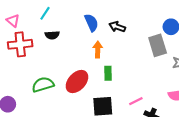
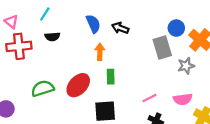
pink line: (136, 101) -> (149, 98), moved

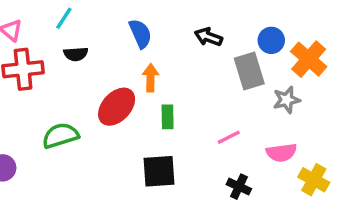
black arrow: (120, 28) -> (208, 37), moved
red ellipse: (78, 85) -> (117, 107), moved
pink line: (149, 98) -> (229, 137), moved

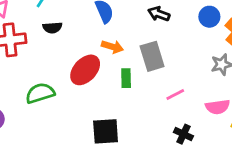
gray rectangle: (249, 71) -> (152, 56), moved
orange arrow: (151, 78) -> (112, 47), turned 105
black square: (159, 171) -> (106, 131), moved

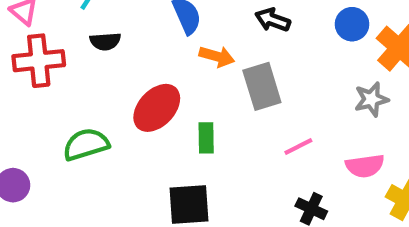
orange arrow: (112, 47) -> (217, 56), moved
green rectangle: (126, 78) -> (206, 138), moved

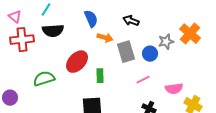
blue circle: (352, 24) -> (150, 54), moved
black semicircle: (105, 41) -> (53, 31), size x1.5
gray star: (371, 99) -> (166, 42), moved

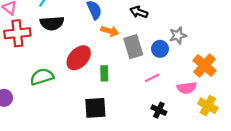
orange cross: (190, 34) -> (205, 66), moved

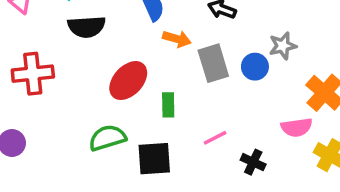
red cross: (17, 33) -> (33, 74), moved
green semicircle: (42, 77) -> (107, 138), moved
pink line: (152, 78) -> (215, 138), moved

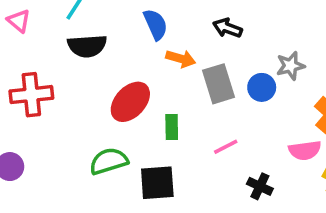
pink line: (215, 138) -> (226, 147), moved

